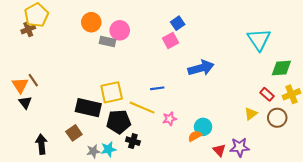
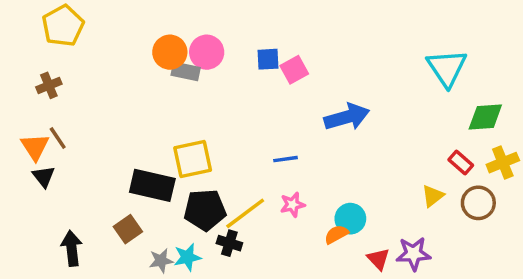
orange circle: (91, 22) -> (170, 52), moved
blue square: (178, 23) -> (268, 59), moved, turned 32
brown cross: (28, 29) -> (49, 85), moved
blue line: (157, 88) -> (286, 159), moved
yellow line: (142, 108) -> (245, 213), moved, turned -60

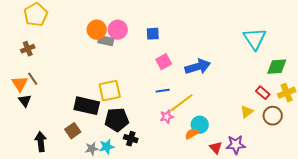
pink square: (294, 70) -> (164, 62), moved
yellow line: (245, 213) -> (182, 103), moved

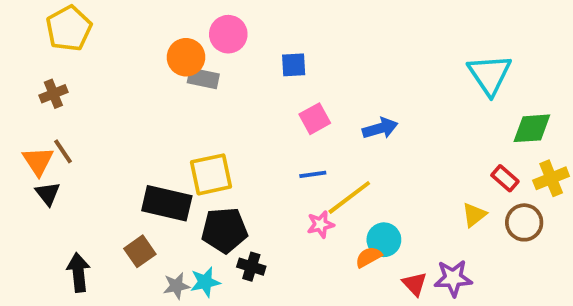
pink circle: (118, 30) -> (228, 34), moved
blue arrow: (198, 67) -> (380, 128), size x0.7

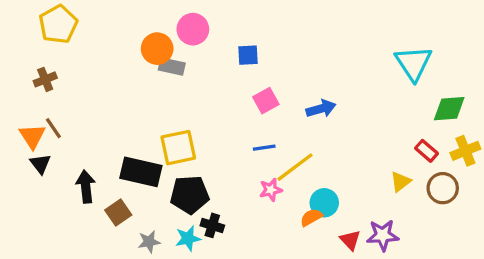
black arrow: (78, 272) -> (86, 187), moved
cyan star: (205, 282) -> (188, 238), moved

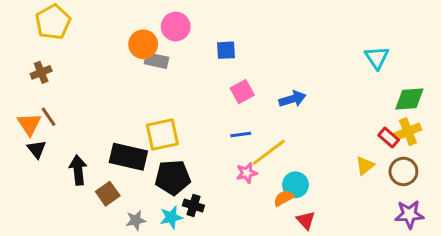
cyan triangle: (413, 63) -> (377, 58), size x0.7
yellow cross: (465, 151) -> (408, 132), moved
purple star: (383, 235) -> (409, 214), moved
red triangle: (350, 240) -> (306, 220), moved

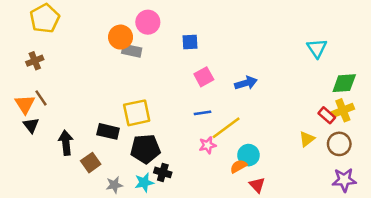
black rectangle: (128, 157) -> (108, 131), size x0.7

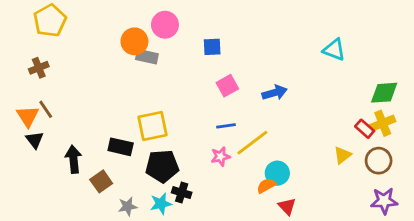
cyan triangle: (317, 48) -> (334, 50), moved, turned -35
pink star: (207, 145) -> (220, 156), moved

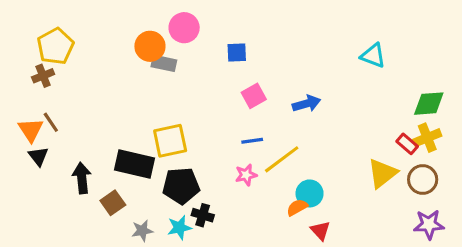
yellow pentagon: (50, 21) -> (55, 46), moved
black rectangle: (121, 147) -> (134, 164), size x1.4
yellow triangle: (343, 155) -> (382, 173), size x1.5

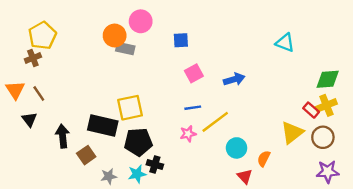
orange triangle: (31, 130) -> (15, 90), moved
orange semicircle: (297, 207) -> (264, 159), moved, turned -35

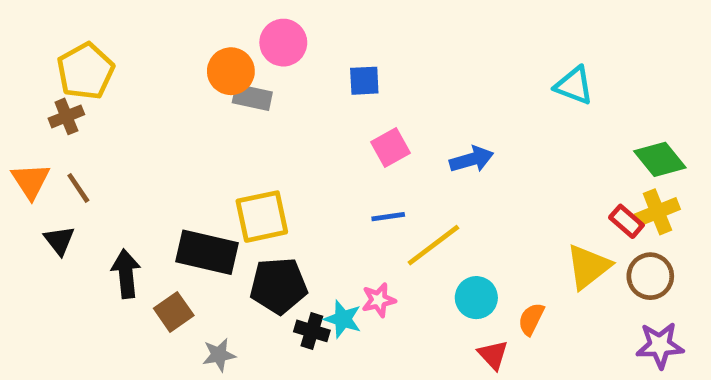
green diamond: (328, 79) -> (660, 159), turned 55
pink star: (188, 134) -> (379, 300), moved
cyan star: (137, 174) -> (343, 319), moved, turned 30

